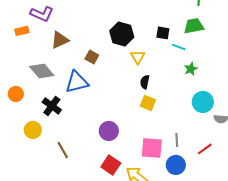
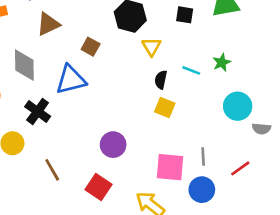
cyan line: (179, 47) -> (191, 70), moved
gray diamond: (42, 71) -> (24, 65), turned 40
red square: (111, 165) -> (99, 187), moved

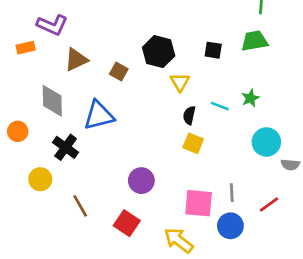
brown square: (91, 47) -> (119, 71), moved

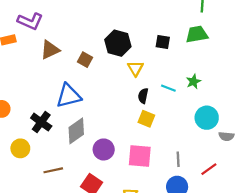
gray diamond: (52, 101) -> (76, 131), moved, turned 56
pink square: (199, 203) -> (140, 156), moved
brown line: (80, 206) -> (53, 170), turned -72

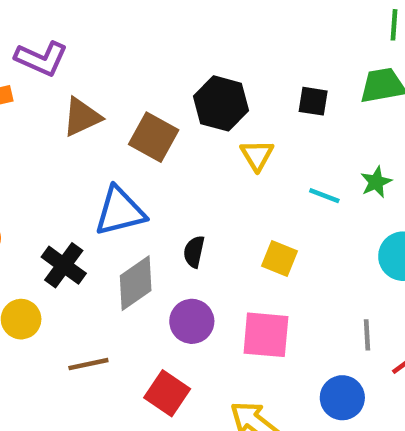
brown square: (85, 60) -> (154, 137), size x1.5
black semicircle: (143, 96) -> (194, 252), moved
gray line: (178, 159) -> (367, 335), moved

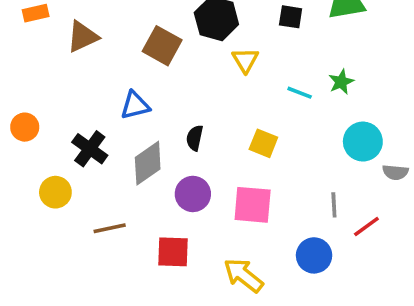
brown triangle: (82, 117) -> (83, 37), moved
blue triangle: (120, 211) -> (135, 105), size x0.7
red square: (167, 393) -> (173, 252), turned -32

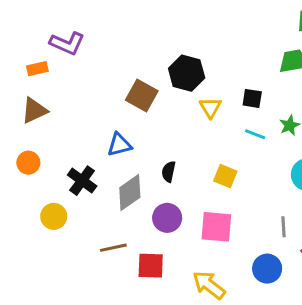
black square: (291, 17) -> (252, 98), moved
brown triangle: (83, 37) -> (34, 110), moved
brown line: (110, 228) -> (113, 248), moved

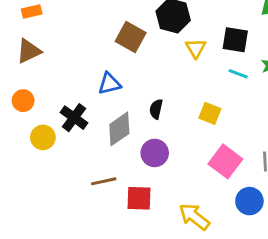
black square: (252, 98) -> (235, 40), size x1.4
yellow circle: (54, 216) -> (43, 137), moved
pink square: (216, 227) -> (225, 161), moved, turned 32

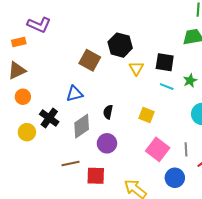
orange circle: (23, 101) -> (23, 97), moved

